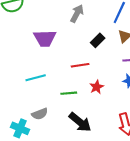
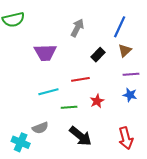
cyan line: (36, 78) -> (48, 92), moved

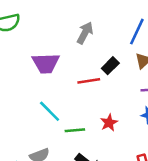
red line: (80, 79) -> (89, 81), moved
cyan line: (48, 92) -> (50, 111), turned 60

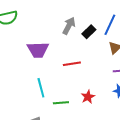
black rectangle: (110, 66) -> (89, 32), moved
cyan line: (50, 111) -> (41, 88), turned 30

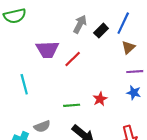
red line: (72, 64) -> (73, 59), moved, turned -36
cyan line: (41, 88) -> (24, 84), moved

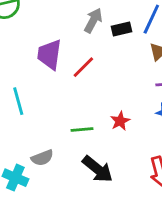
black rectangle: (101, 31) -> (122, 29), turned 32
purple trapezoid: (47, 50) -> (49, 54), turned 100

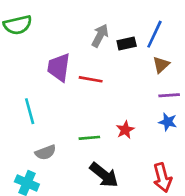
red line: (83, 67) -> (91, 79), turned 55
gray semicircle: (42, 158) -> (46, 152), moved

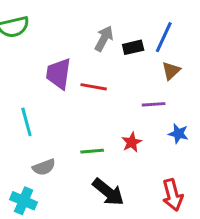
purple line: (169, 95) -> (154, 104), moved

